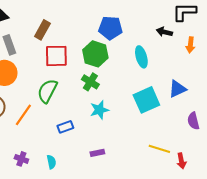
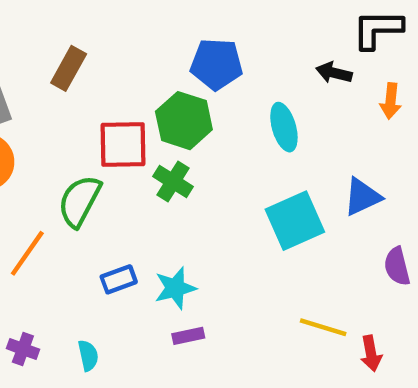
red square: (56, 56) -> (123, 145), moved
cyan star: (99, 110) -> (175, 288), moved

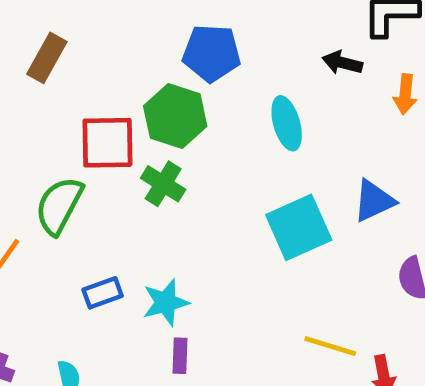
purple rectangle: (188, 336) -> (180, 356), turned -76

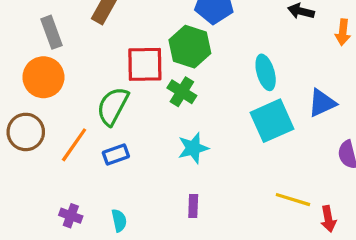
cyan ellipse: (287, 123) -> (266, 72), moved
blue rectangle: (103, 293) -> (116, 154), moved
cyan star: (166, 302) -> (193, 148), moved

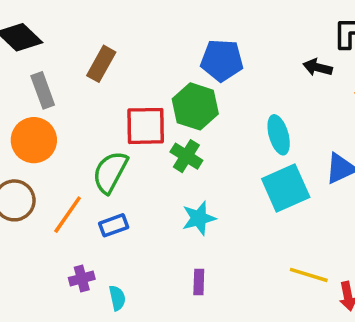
purple cross: (71, 216) -> (82, 278), moved, turned -35

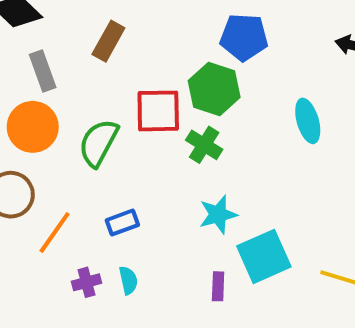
green semicircle: (110, 172) -> (98, 143), moved
cyan square: (286, 188) -> (264, 256), moved
orange line: (68, 215) -> (55, 233), moved
cyan semicircle: (117, 298) -> (128, 280), moved

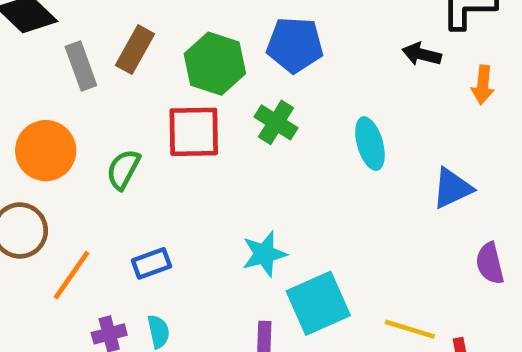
gray rectangle: (43, 71) -> (81, 66), moved
green hexagon: (214, 89) -> (215, 64), moved
green semicircle: (98, 143) -> (123, 169), size x0.7
green cross: (204, 145) -> (276, 122), moved

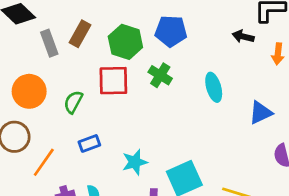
cyan star: (264, 254) -> (135, 162), moved
blue rectangle: (151, 263) -> (89, 143), moved

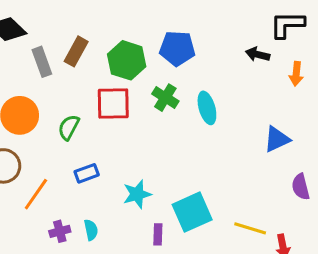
cyan ellipse: (214, 87) -> (207, 108), moved

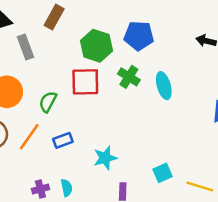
brown rectangle: (76, 51) -> (54, 17), moved
orange line: (36, 194) -> (29, 137), moved
cyan square: (192, 212) -> (163, 173), moved, size x0.6

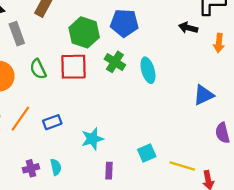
green semicircle: (48, 102) -> (38, 69), moved, turned -54

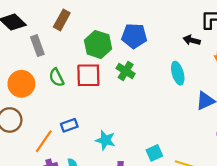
cyan ellipse: (148, 70) -> (178, 73), moved
orange line: (20, 119) -> (44, 141), moved
cyan star: (92, 139) -> (105, 140), turned 30

